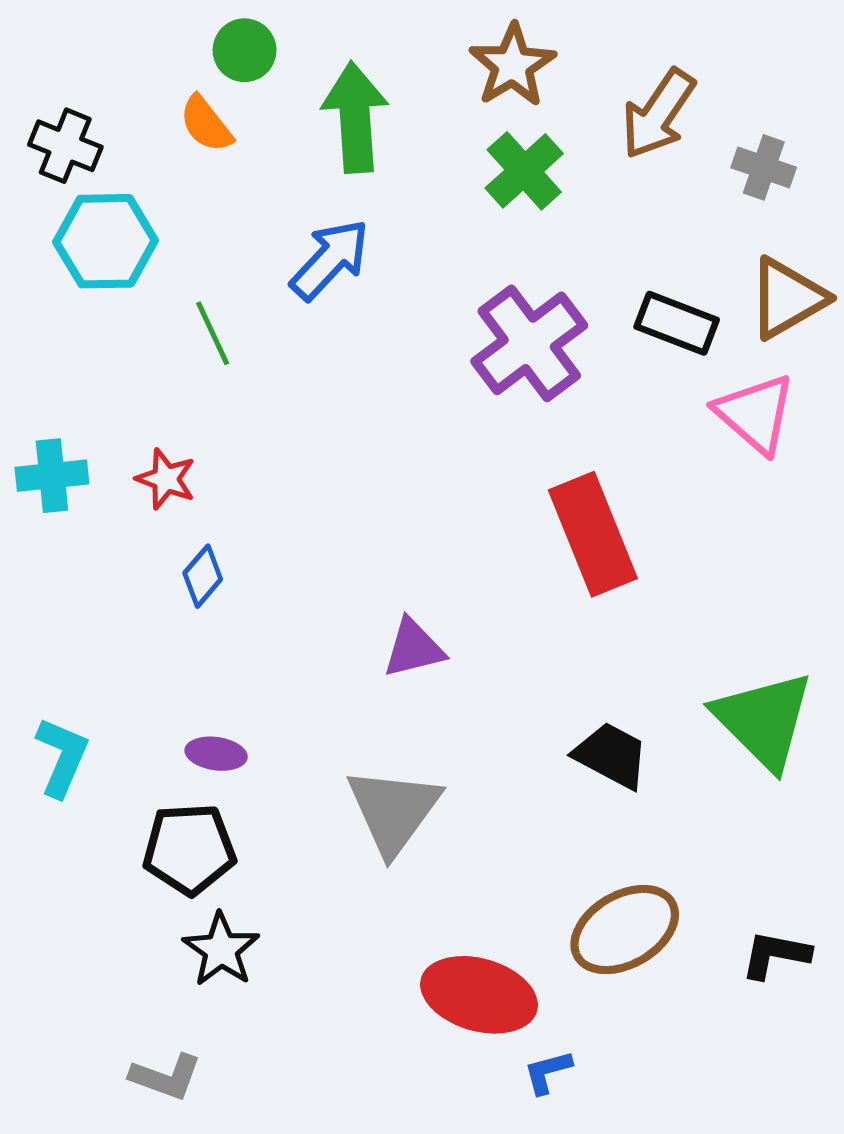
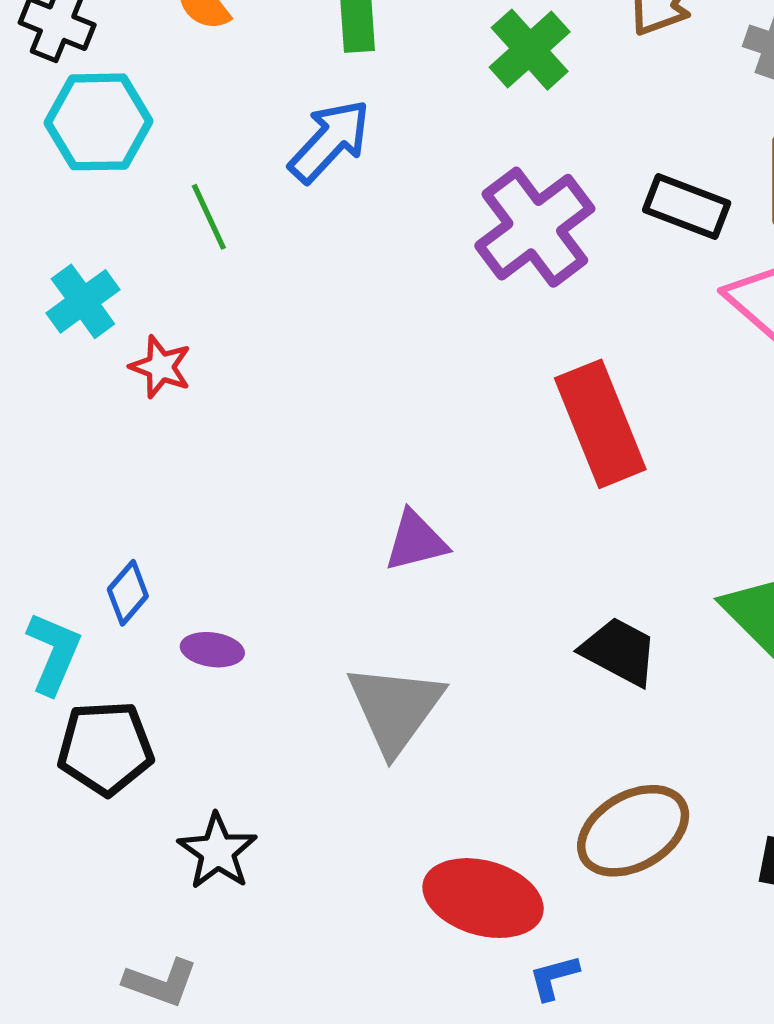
cyan cross: (52, 476) -> (83, 301), moved, turned -30
blue diamond: (203, 576) -> (128, 593), moved
black pentagon: (189, 849) -> (105, 748), moved

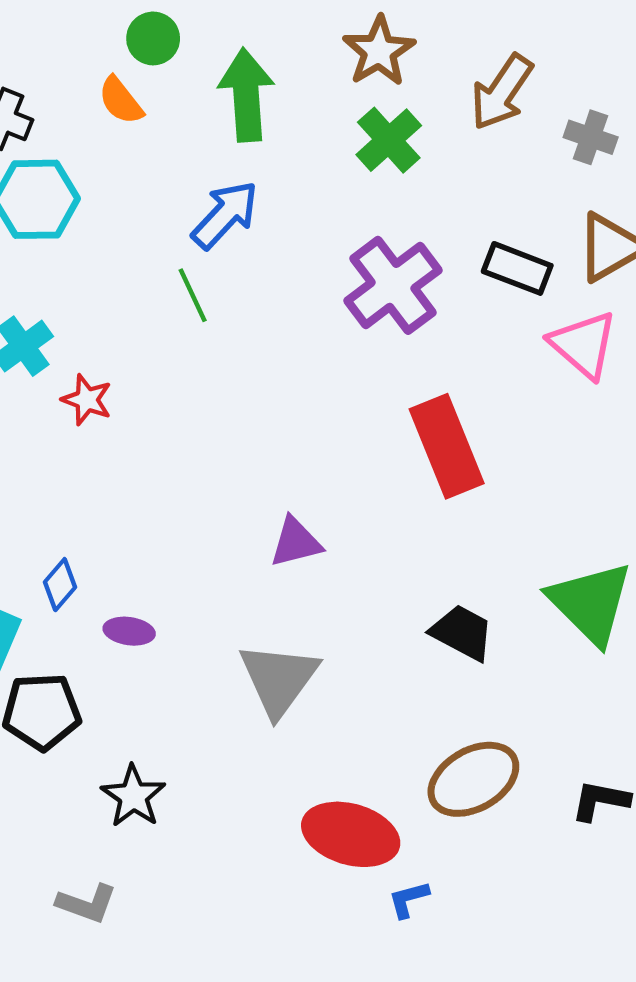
green line: (209, 217) -> (193, 295), moved

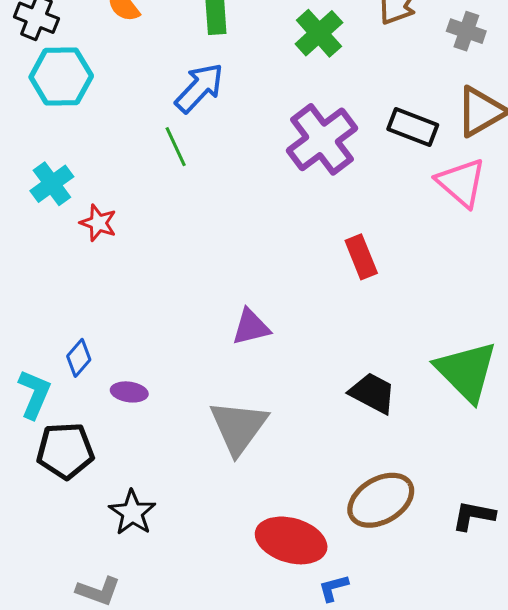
red rectangle: (447, 446) -> (361, 257), size x0.6

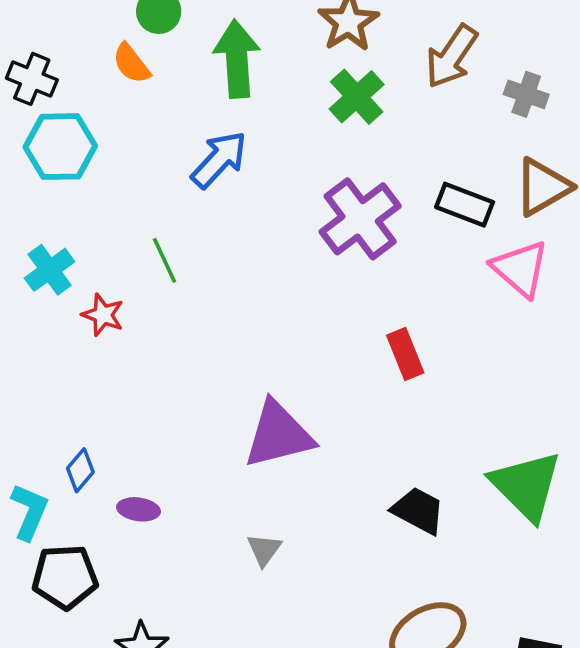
green line: (176, 147) -> (165, 260), moved
purple triangle: (251, 327) -> (278, 435), size x1.6
gray triangle: (238, 427) -> (264, 550), size x0.5

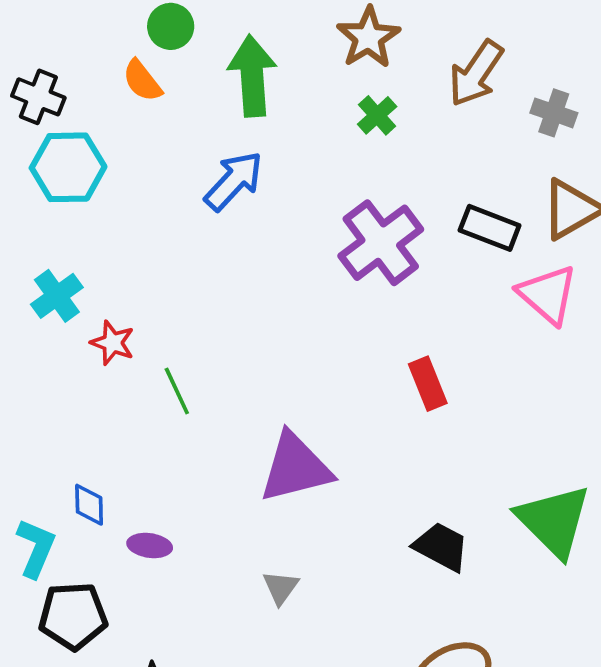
green cross: (357, 97) -> (377, 115), size x0.7
green line: (165, 260) -> (177, 391), moved
blue diamond: (80, 470) -> (89, 505), turned -42

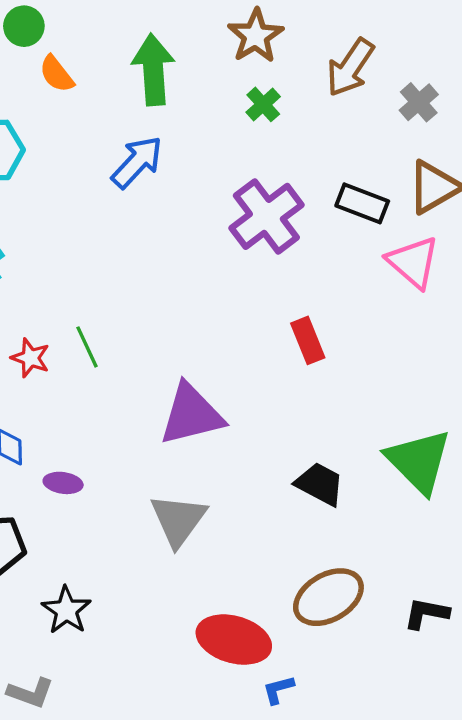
green circle: (171, 26) -> (24, 26), moved
gray cross: (554, 113) -> (419, 102), turned 30
red star: (113, 343) -> (30, 358), moved
gray triangle: (281, 588) -> (178, 520), size x1.8

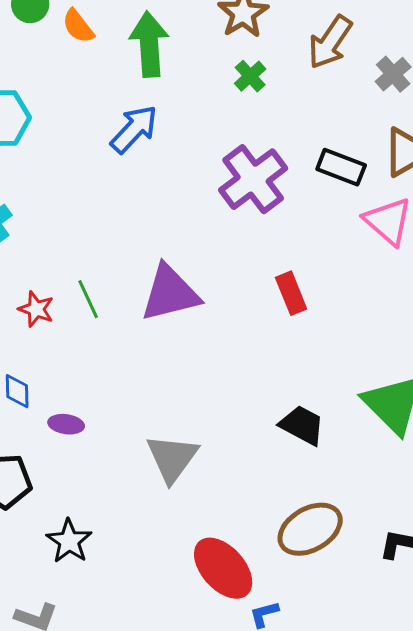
orange semicircle: (57, 74) -> (78, 26), moved
purple triangle: (191, 414) -> (170, 293), moved
red ellipse: (234, 640) -> (223, 568), turned 32

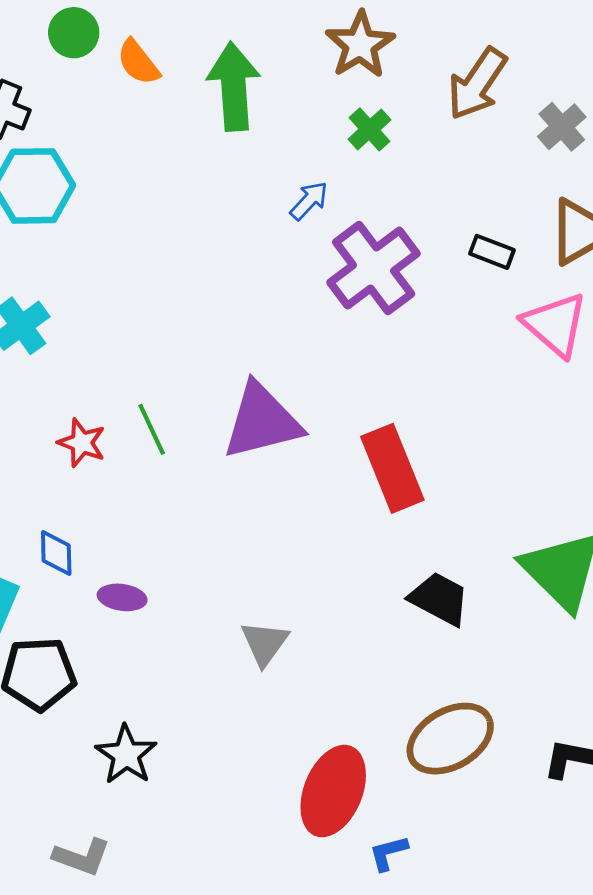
blue arrow: (134, 129) -> (309, 201), moved, size x0.6
black rectangle: (341, 167) -> (492, 252), size x0.7
red rectangle: (291, 293) -> (392, 468), moved, size x1.5
gray triangle: (172, 458) -> (265, 643), size x0.7
red ellipse: (223, 568) -> (333, 791), turned 64

